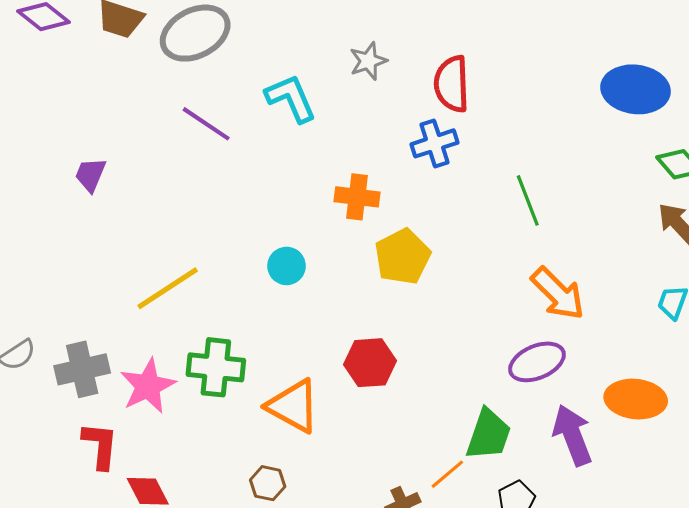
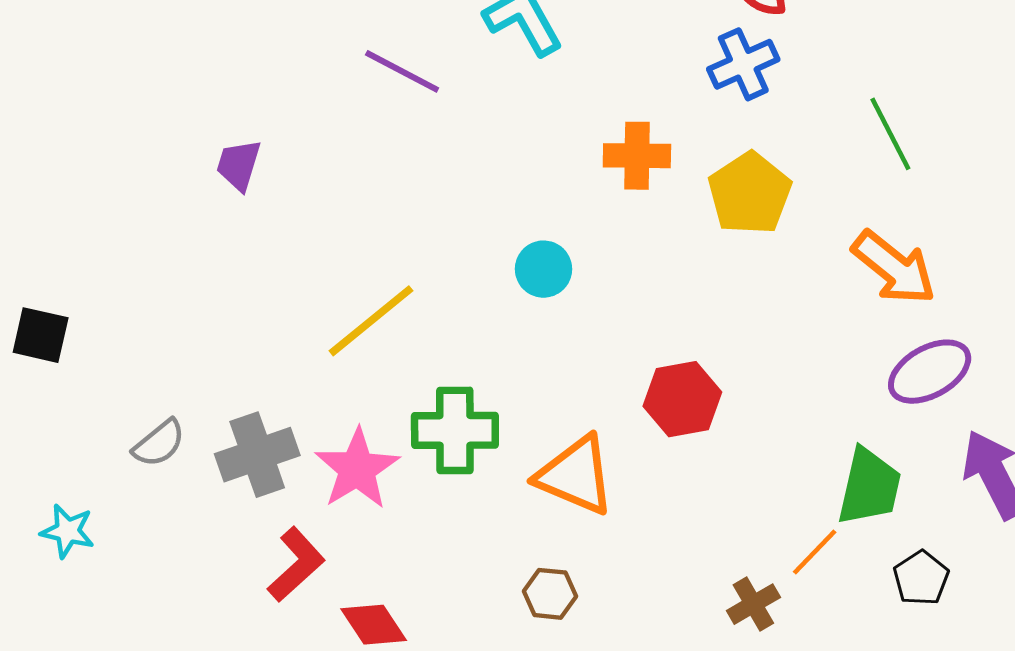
yellow pentagon: (403, 257) -> (750, 193), moved
orange arrow: (558, 294) -> (894, 268), moved
red L-shape: (100, 445) -> (296, 564), turned 48

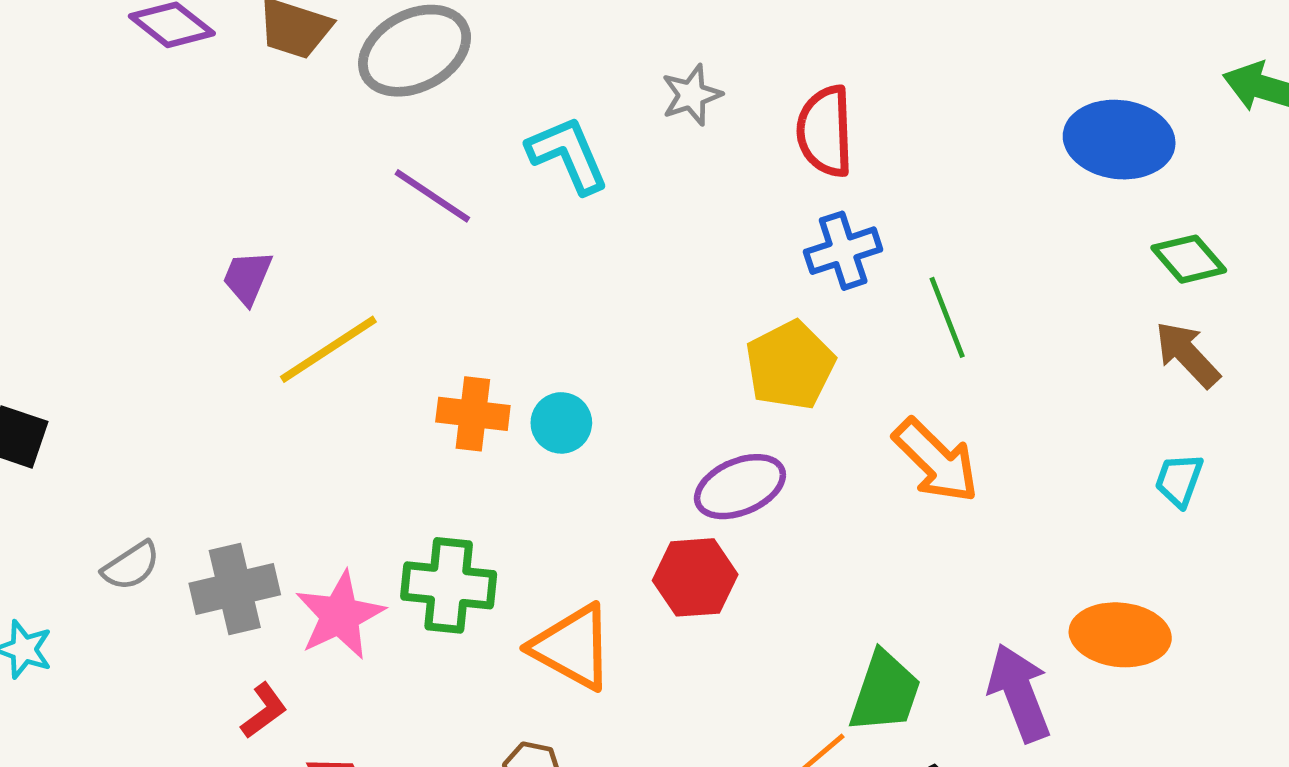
blue cross: (743, 64) -> (843, 251), moved
orange cross: (637, 156) -> (473, 414), moved
yellow line: (371, 321) -> (328, 349), moved
purple ellipse: (930, 372) -> (740, 487), moved
red L-shape: (296, 564) -> (264, 711), size x0.7

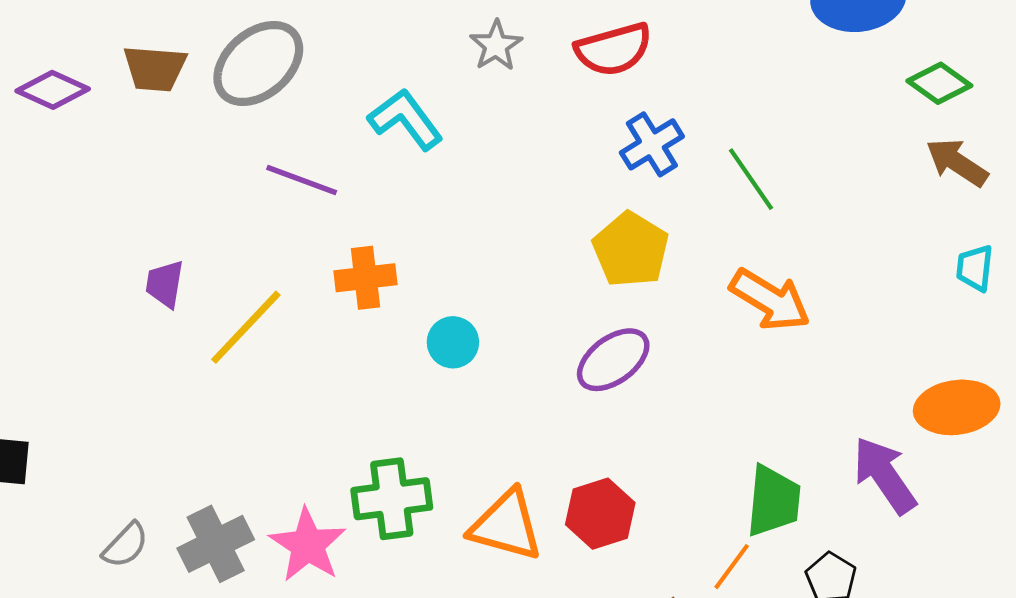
red semicircle: (825, 131) -> (614, 49), turned -90
orange cross: (473, 414) -> (366, 278), moved
red hexagon: (695, 577) -> (600, 514), moved

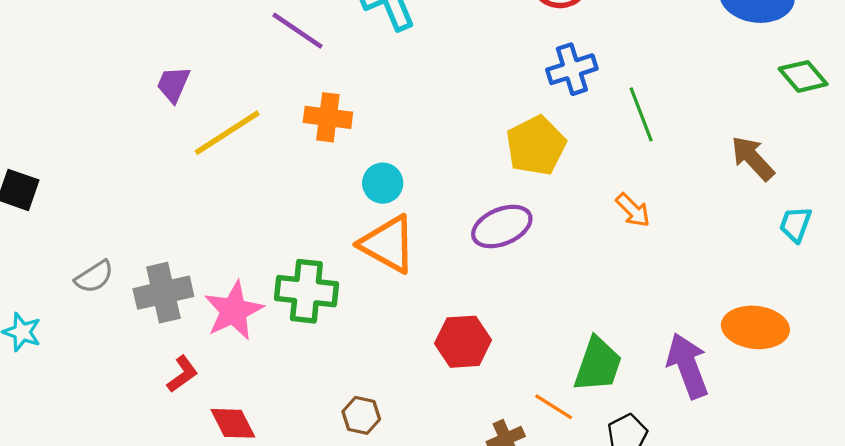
brown arrow: (957, 162) -> (753, 158), moved
orange arrow: (770, 300) -> (633, 210), size x0.6
orange triangle: (506, 525) -> (388, 244), moved
orange line: (732, 567) -> (554, 407), turned 72

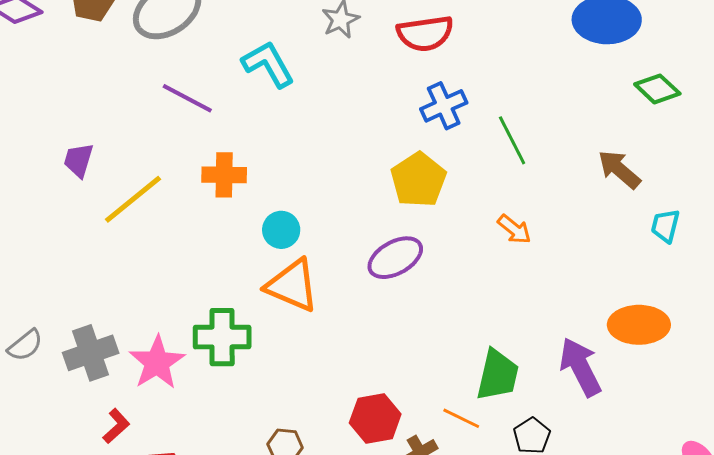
red hexagon: (463, 342) -> (375, 419), moved

